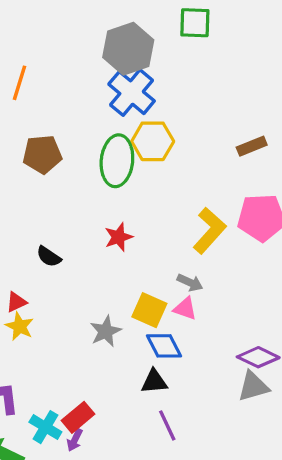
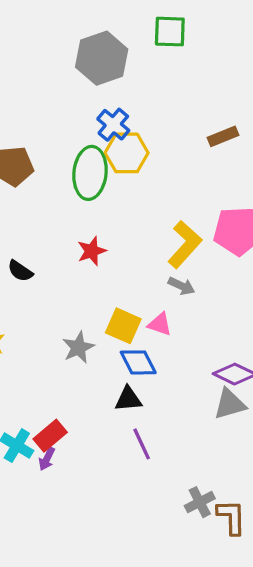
blue cross: (132, 93) -> (113, 125), moved, size x0.7
brown rectangle: (252, 146) -> (223, 136), moved
gray arrow: (190, 283) -> (181, 286), moved

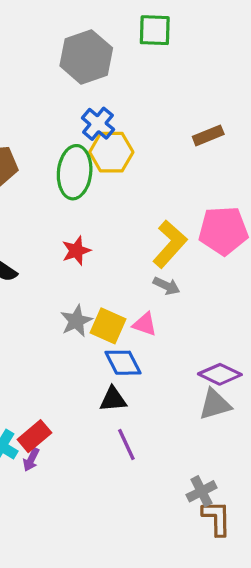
gray star: (78, 347) -> (76, 321), moved
gray cross: (200, 502) -> (202, 491), moved

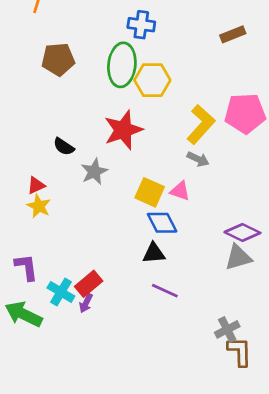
blue cross: (98, 124) -> (141, 25), turned -32
yellow hexagon: (111, 152) -> (152, 80), moved
red star: (76, 251) -> (123, 130), size x1.6
gray star: (76, 321) -> (94, 172), moved
purple line: (126, 444) -> (165, 291), turned -40

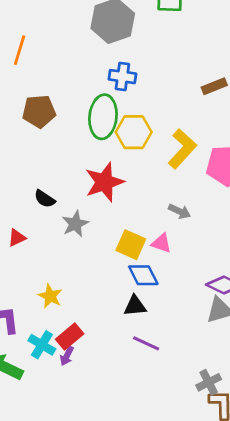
yellow L-shape: (201, 124) -> (182, 149), moved
yellow star: (39, 206) -> (50, 296), moved

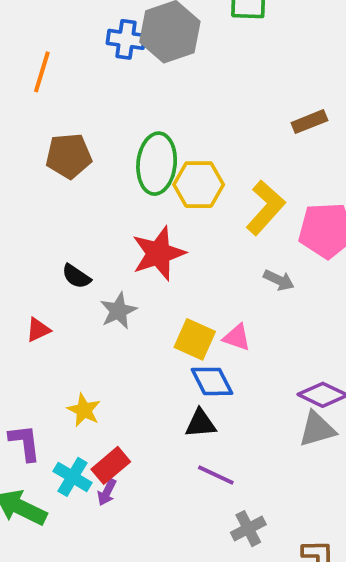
blue cross: (122, 77) -> (126, 39), moved
gray arrow: (179, 211) -> (279, 280), moved
gray cross: (209, 382) -> (248, 529), moved

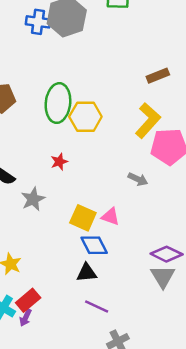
yellow L-shape: (265, 208) -> (148, 120), moved
red star: (158, 253) -> (59, 162), size x0.5
gray triangle: (317, 429) -> (163, 276), turned -45

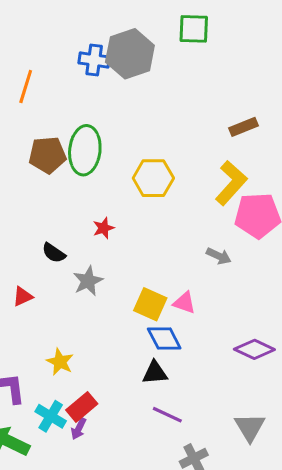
green ellipse: (58, 103) -> (85, 150), moved
red star: (59, 162) -> (104, 228), moved
gray triangle: (163, 276) -> (250, 427), moved

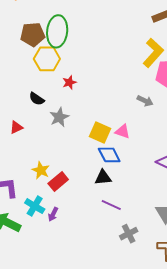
yellow hexagon: (153, 178) -> (47, 59), moved
red rectangle: (82, 407) -> (58, 182), moved

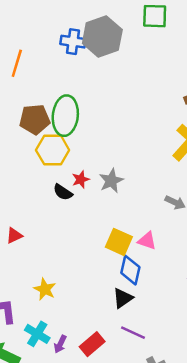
black semicircle: (37, 99) -> (63, 192), moved
gray star: (59, 117) -> (111, 181), moved
blue diamond: (109, 155) -> (130, 270), turned 40
black triangle: (103, 177) -> (123, 298), turned -30
red rectangle: (58, 182) -> (92, 344), moved

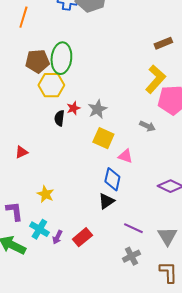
black semicircle: (63, 192) -> (59, 118), turned 63
yellow square: (119, 242) -> (103, 138), moved
purple line: (133, 333) -> (133, 228), moved

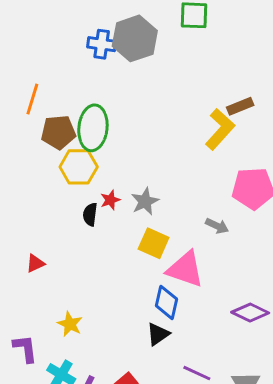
orange line: (23, 17) -> (32, 99), moved
yellow L-shape: (155, 79) -> (220, 129), moved
pink triangle: (125, 156) -> (185, 269), size x1.8

